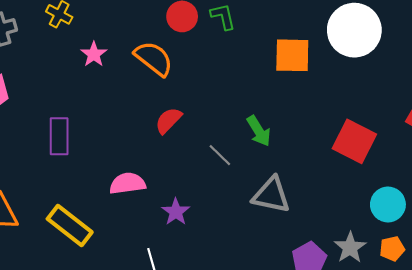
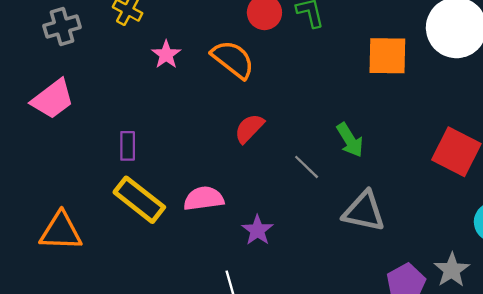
purple rectangle: (59, 136) -> (128, 146), size x0.7
yellow rectangle: (70, 225) -> (139, 200), moved

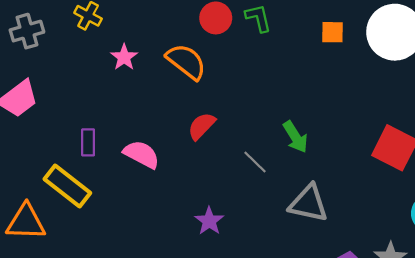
orange square: (387, 56) -> (332, 32), moved, size x0.6
pink semicircle: (204, 199) -> (142, 154), moved, turned 36
yellow rectangle: (139, 200) -> (67, 186), moved

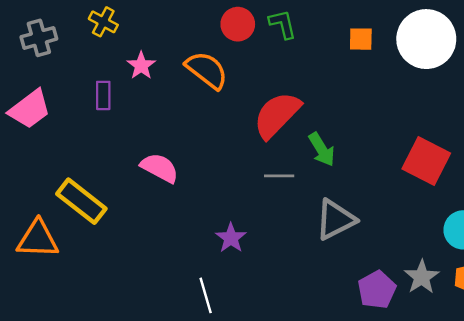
red semicircle: (202, 126) -> (277, 115), moved, size x1.6
purple rectangle: (88, 142) -> (103, 95), moved
gray line: (255, 162) -> (279, 176), turned -44
gray triangle: (308, 203) -> (335, 220), turned -39

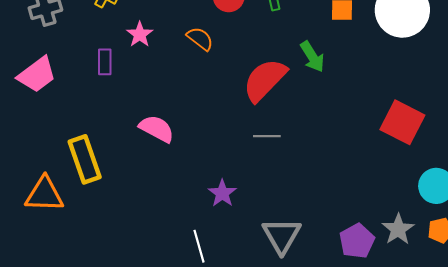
orange semicircle: (207, 70) -> (200, 39), size x0.7
green arrow: (322, 149) -> (312, 57), moved
yellow rectangle: (81, 201) -> (85, 159), turned 33
gray triangle: (335, 220) -> (282, 236), moved, turned -33

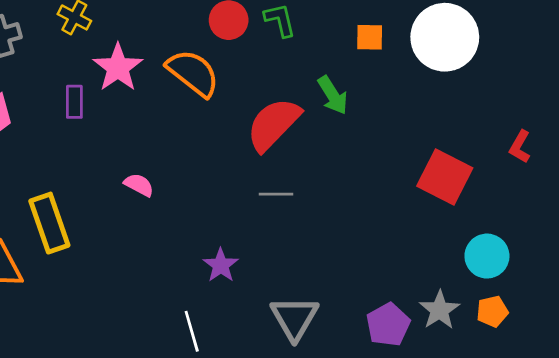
pink star: (140, 34) -> (118, 68), size x1.5
orange semicircle: (200, 39) -> (193, 73), size x1.6
pink semicircle: (157, 129) -> (139, 185), size x0.7

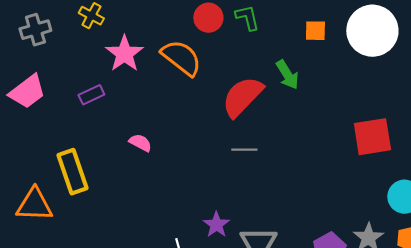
purple rectangle: (74, 102) -> (91, 95), moved, turned 65
red square: (445, 177) -> (372, 137), turned -36
purple star: (221, 265) -> (216, 225), moved

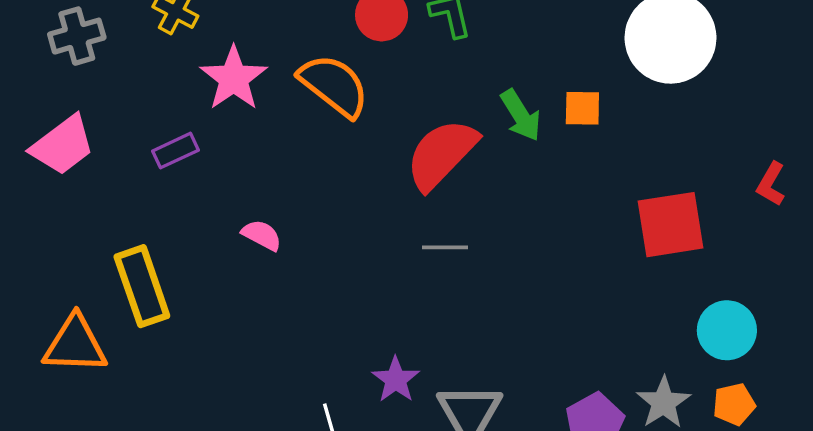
orange square: (315, 31) -> (582, 108), moved

